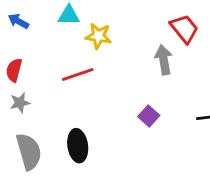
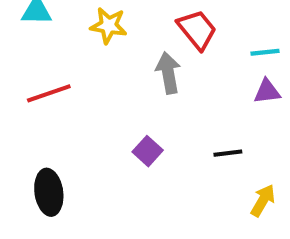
yellow star: (98, 36) -> (109, 25), moved

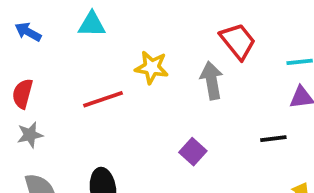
yellow star: (109, 25) -> (152, 67), moved
black line: (228, 153) -> (273, 139), moved

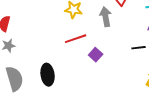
red line: (103, 99) -> (76, 39), moved

